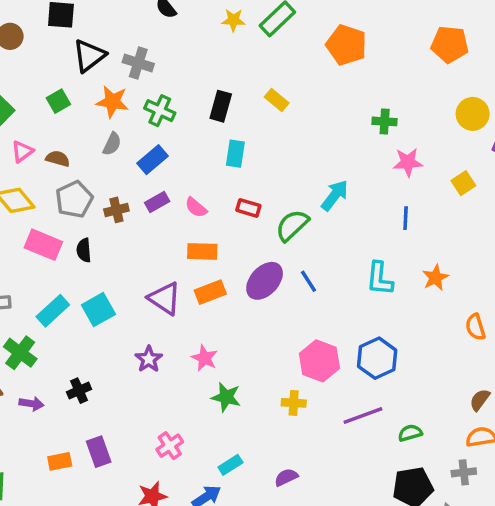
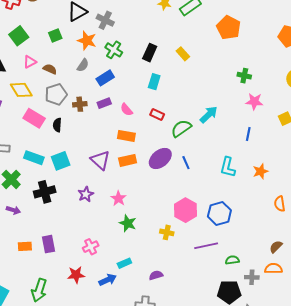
cyan rectangle: (53, 311) -> (34, 158), turned 54
black cross: (79, 391) -> (45, 192), moved, size x1.5
gray cross: (464, 472) -> (252, 277), moved

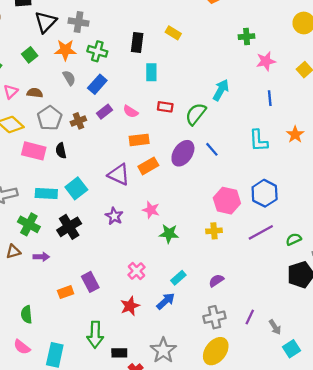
gray semicircle: (83, 65) -> (69, 78), turned -48

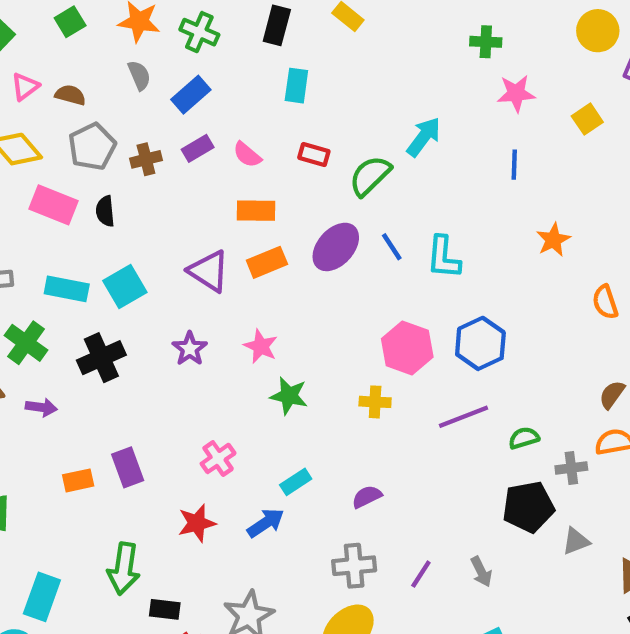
cyan L-shape: (258, 141) -> (443, 257), moved
gray arrow: (275, 327) -> (481, 572), moved

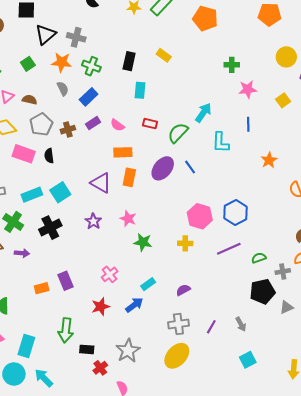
cyan L-shape: (443, 257) -> (221, 142), moved
orange rectangle: (267, 262) -> (129, 177), turned -54
cyan rectangle: (67, 289) -> (32, 195), turned -30

